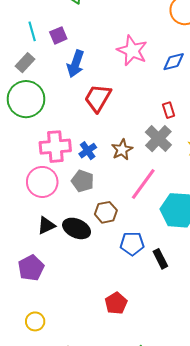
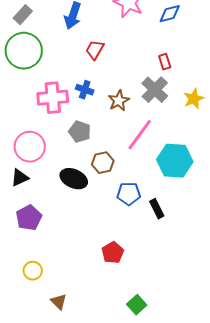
red trapezoid: (98, 98) -> (95, 50), size x0.7
blue cross: (88, 151) -> (85, 90), moved, turned -36
pink circle: (42, 182) -> (30, 147), moved
black triangle: (46, 225) -> (20, 178), moved

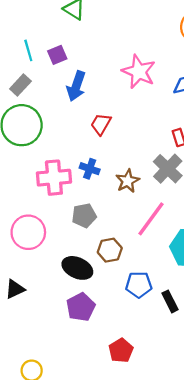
gray pentagon: (80, 132) -> (84, 216), turned -30
black triangle: (20, 178) -> (15, 289), moved
purple pentagon: (29, 218) -> (81, 307), moved

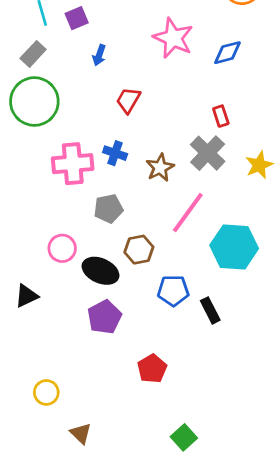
blue arrow: (76, 86) -> (99, 55), size x0.6
pink circle: (28, 232) -> (62, 248), moved, size x0.7

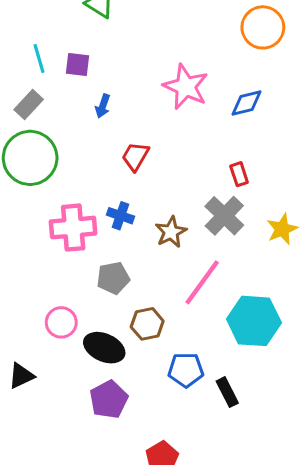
purple square: (77, 18) -> (78, 64), turned 30

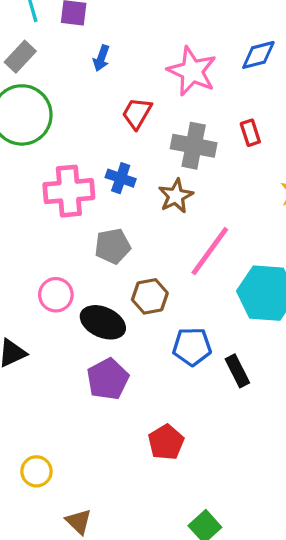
pink star: (186, 87) -> (192, 71), moved
gray cross: (224, 216) -> (194, 146), moved, turned -33

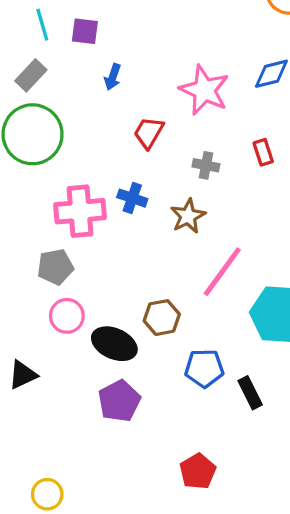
gray cross: (194, 146) -> (206, 165), size x0.6
gray pentagon: (113, 246) -> (55, 267), moved
red pentagon: (166, 442) -> (198, 471), moved

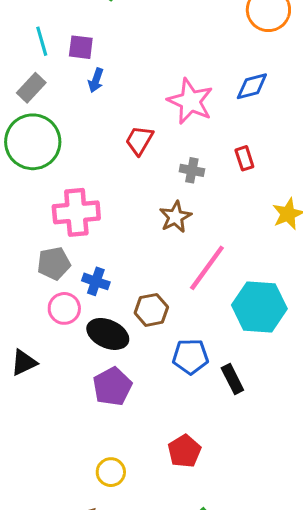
blue arrow: (113, 77) -> (96, 80), moved
blue cross: (132, 198) -> (96, 281), moved
yellow circle: (47, 494) -> (111, 472), moved

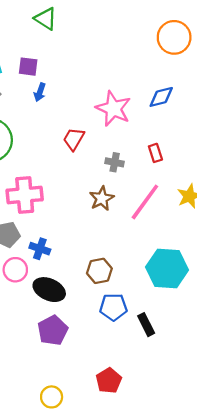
pink line: (207, 268) -> (145, 202), moved
brown hexagon: (151, 310) -> (99, 271), moved

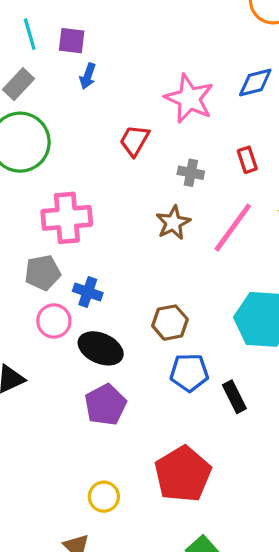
red pentagon: (109, 381) -> (183, 474), size x1.6

